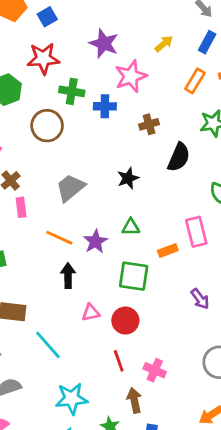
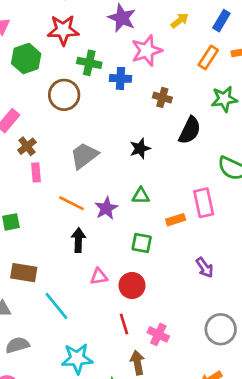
brown cross: (149, 124) -> (162, 97), turned 30
green square: (134, 276) -> (142, 243), size x0.7

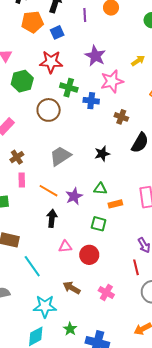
brown cross: (27, 146) -> (17, 157), moved
pink rectangle: (36, 172) -> (22, 180), moved
orange rectangle: (176, 220) -> (115, 204), moved
red line: (124, 324) -> (136, 267), moved
brown arrow: (138, 363) -> (72, 288), moved, turned -54

